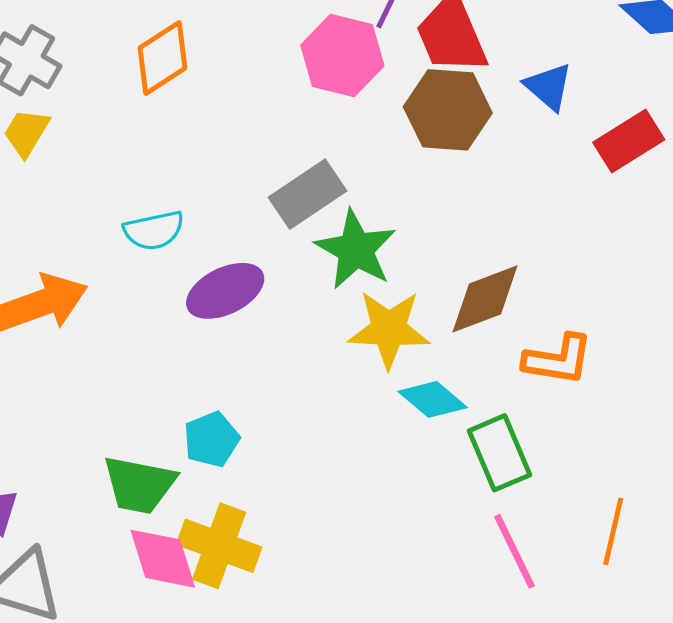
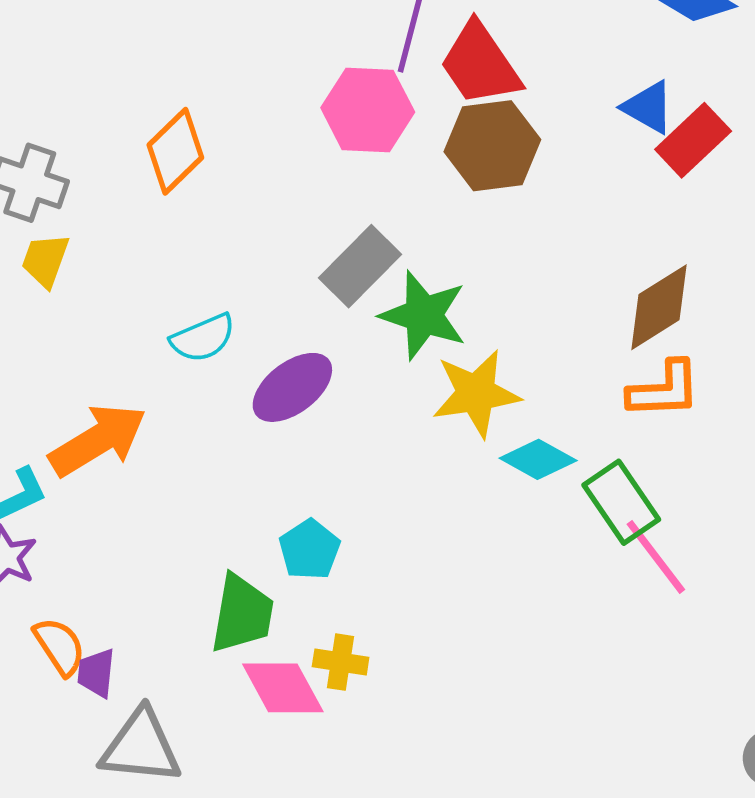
blue triangle: (549, 87) -> (648, 107), moved
brown diamond: (485, 299) -> (659, 307), moved
green trapezoid: (139, 485) -> (242, 614), turned -80
yellow cross: (219, 546) -> (341, 662), size x0.6
pink line: (514, 551) -> (656, 557), moved

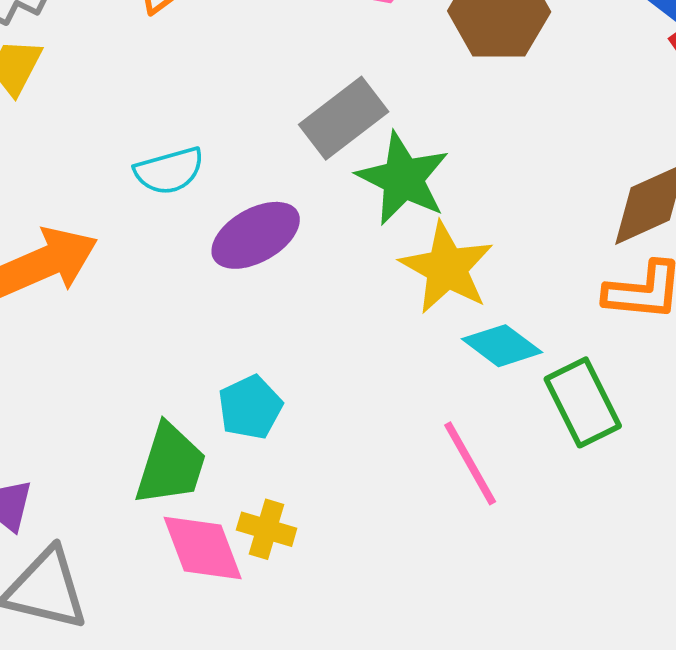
yellow star: (476, 393) -> (447, 268), turned 30
pink line: (656, 557) -> (470, 463), moved

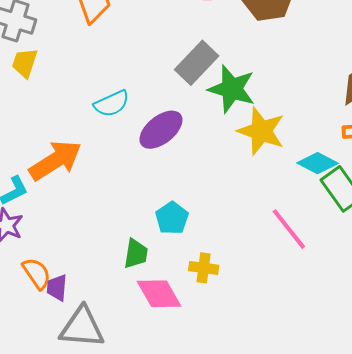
cyan diamond: (502, 346) -> (318, 163), moved
green trapezoid: (170, 465) -> (136, 254), size x0.7
yellow cross: (267, 529) -> (204, 268), moved

